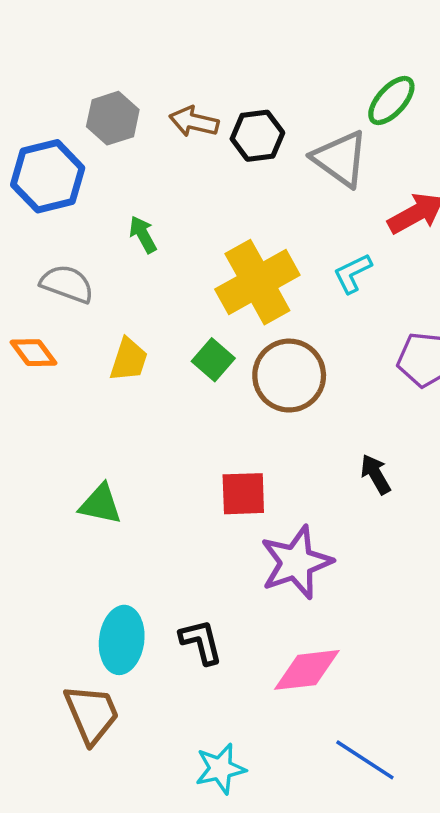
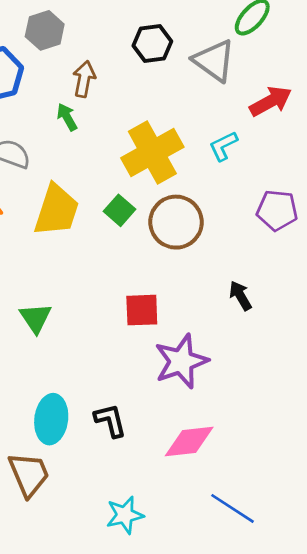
brown arrow: (194, 122) -> (84, 79), moved, turned 88
yellow trapezoid: (129, 360) -> (56, 210), size x1.6
green triangle: (100, 504) -> (35, 318), turned 44

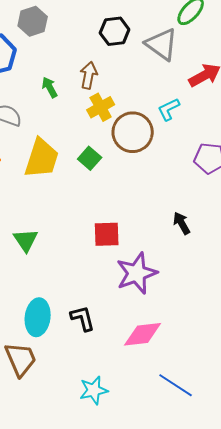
brown arrow: (84, 79) -> (89, 75), moved
yellow cross: (152, 152) -> (101, 107), moved, size x0.6
brown circle: (176, 222) -> (133, 132), moved

